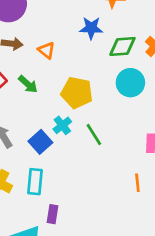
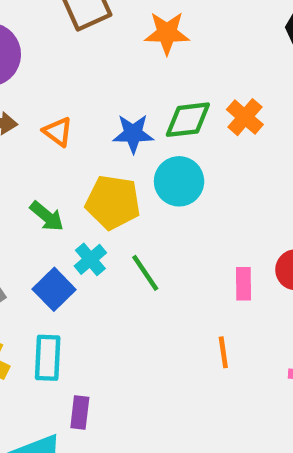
blue star: (91, 28) -> (133, 134), moved
cyan circle: (130, 83) -> (179, 181), moved
green arrow: (28, 84) -> (47, 216), moved

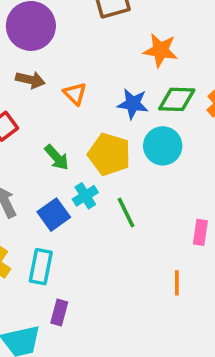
orange star: (167, 33) -> (160, 50), moved

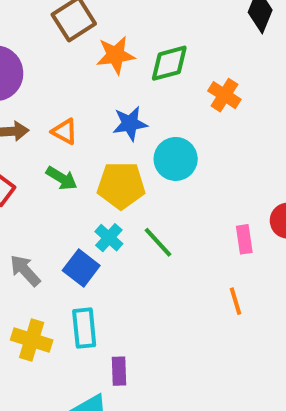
orange star: (160, 50) -> (116, 55), moved
green diamond: (177, 99) -> (169, 63), moved
green arrow: (57, 157) -> (62, 178), moved

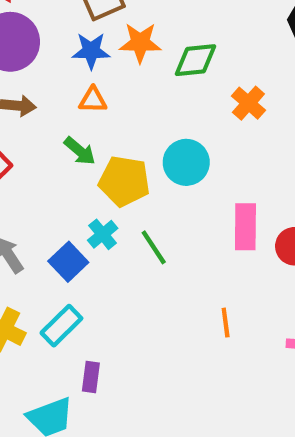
blue star: (130, 124) -> (91, 51), moved
orange triangle: (65, 131) -> (93, 100), moved, turned -36
green arrow: (62, 178) -> (80, 151), moved
pink rectangle: (244, 239) -> (245, 227), moved, size x1.5
cyan rectangle: (84, 328) -> (61, 326), turned 42

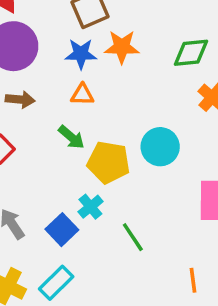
green diamond: (195, 60) -> (191, 53), moved
green line: (154, 247) -> (133, 237), moved

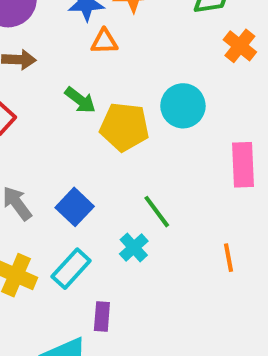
orange triangle: (82, 95) -> (104, 42), moved
cyan cross: (90, 207) -> (134, 247), moved

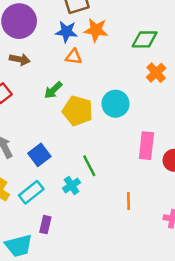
green arrow: (80, 100) -> (53, 90), turned 90

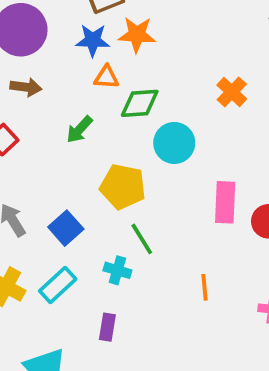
green diamond: (145, 39) -> (140, 103), moved
yellow pentagon: (78, 111) -> (123, 187), moved
cyan cross: (72, 185) -> (117, 270), turned -36
purple rectangle: (45, 225) -> (107, 327), moved

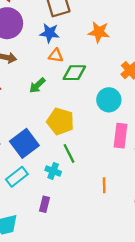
orange star: (137, 35) -> (99, 32), moved
cyan circle: (174, 143) -> (109, 100), moved
blue square: (66, 228) -> (24, 143), size x1.4

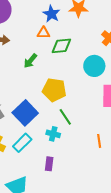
blue star: (49, 33) -> (51, 14), moved, turned 30

